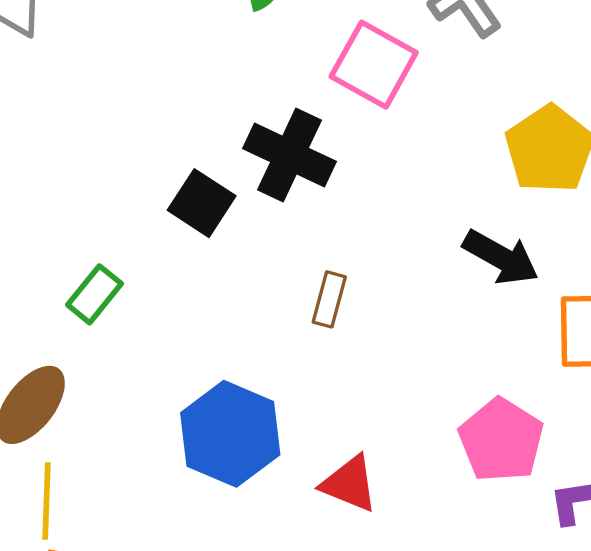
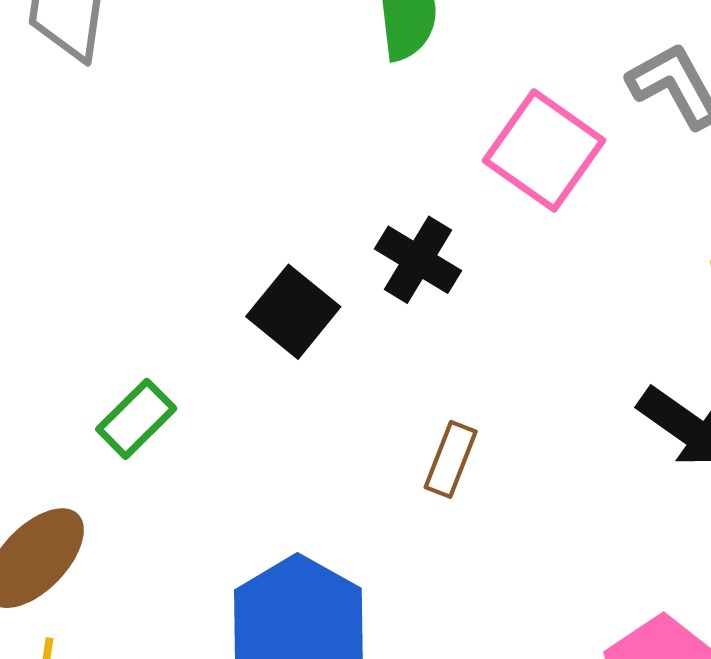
black cross: (289, 155) -> (418, 260), size x0.7

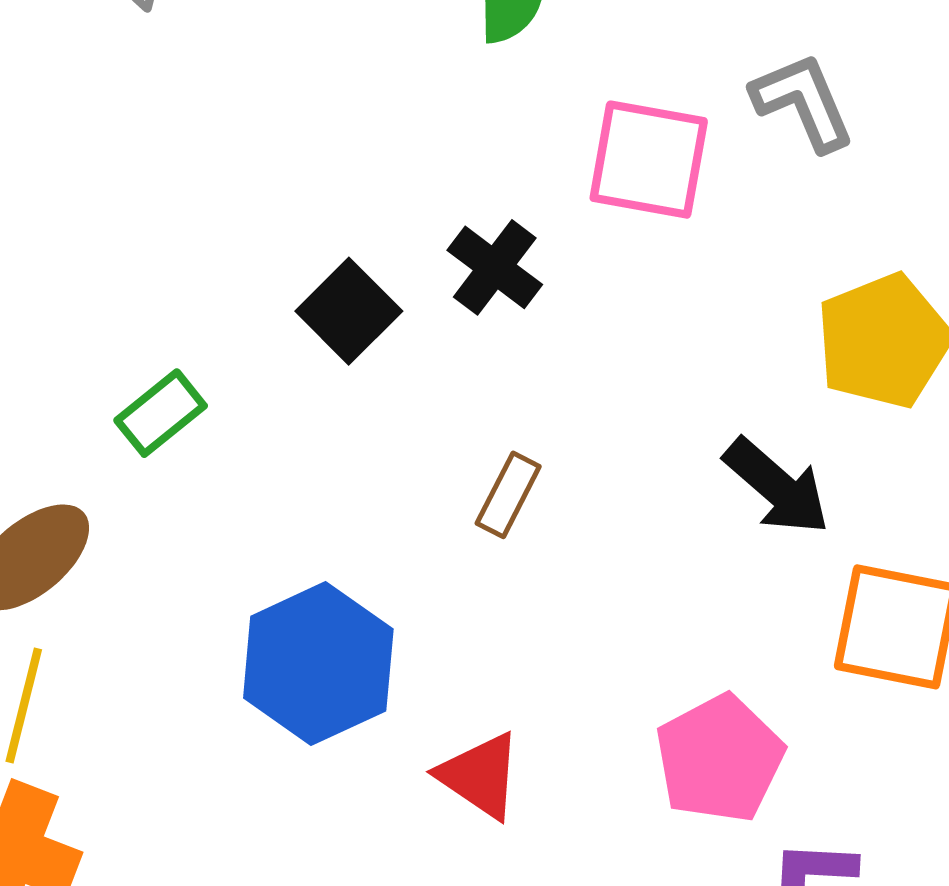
pink square: (544, 150) -> (649, 160), turned -31

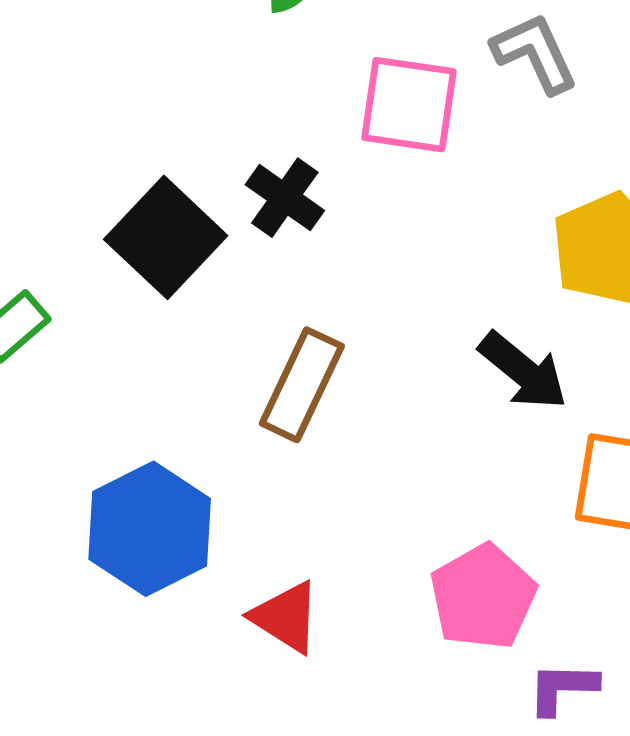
black square: (349, 311) -> (166, 237), size x1.4
brown rectangle: (508, 495) -> (302, 385), size x1.6

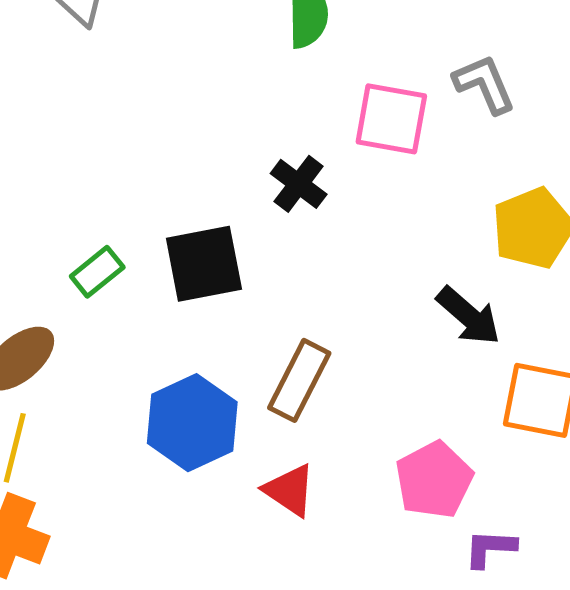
black square: (166, 237) -> (204, 264), moved, turned 34
brown rectangle: (302, 385) -> (299, 380), moved

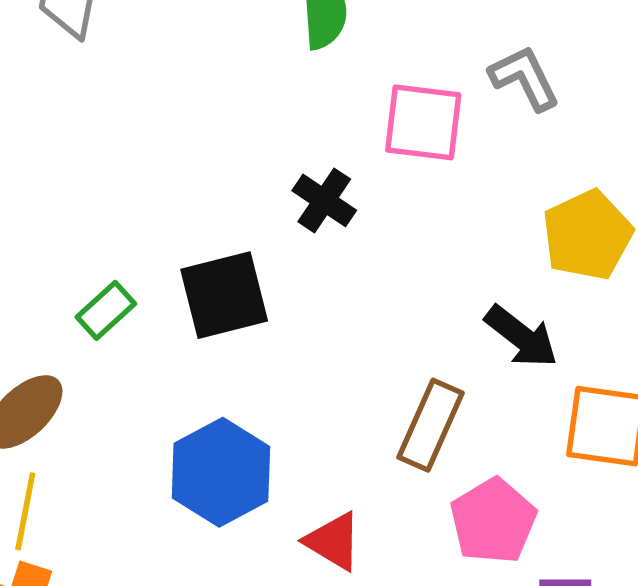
brown rectangle: (299, 380) -> (431, 425), moved

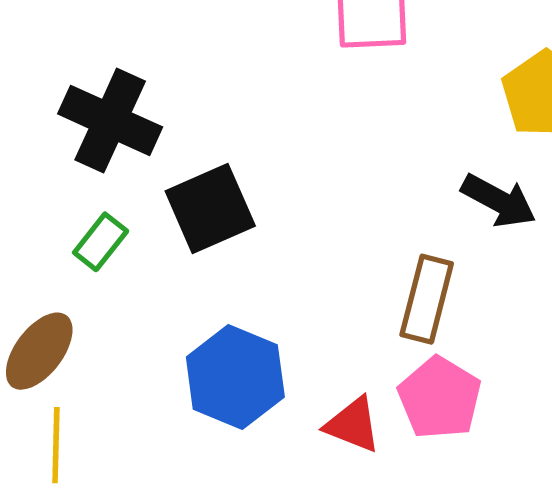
black cross: (324, 200) -> (110, 120), moved, size x1.6
pink pentagon: (493, 521) -> (440, 398), moved

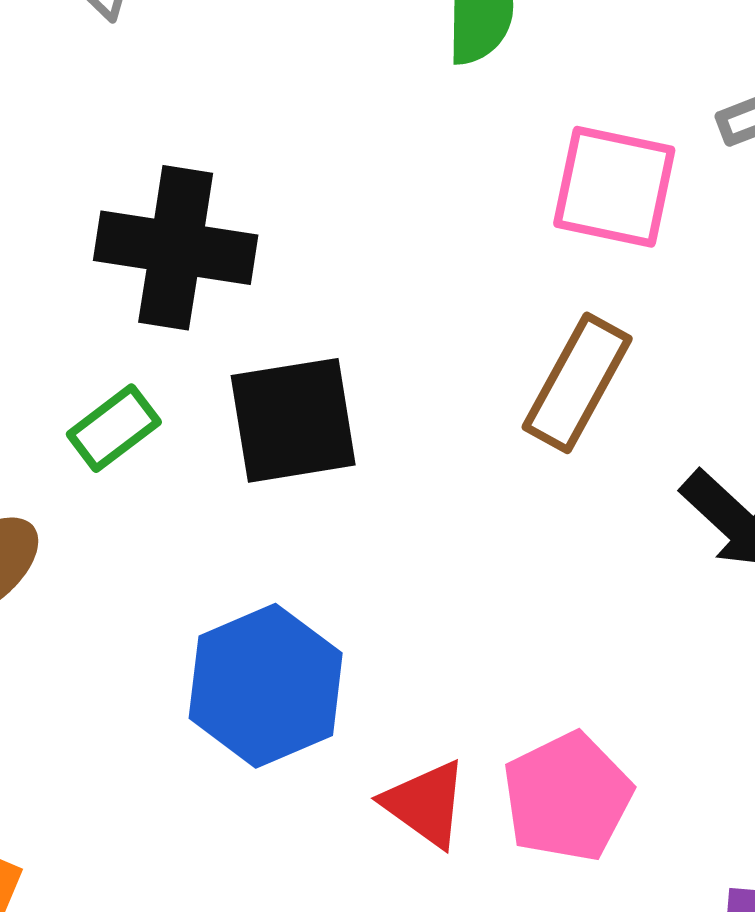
black cross: (110, 120) -> (176, 248), turned -30
brown rectangle: (427, 299) -> (577, 383), moved

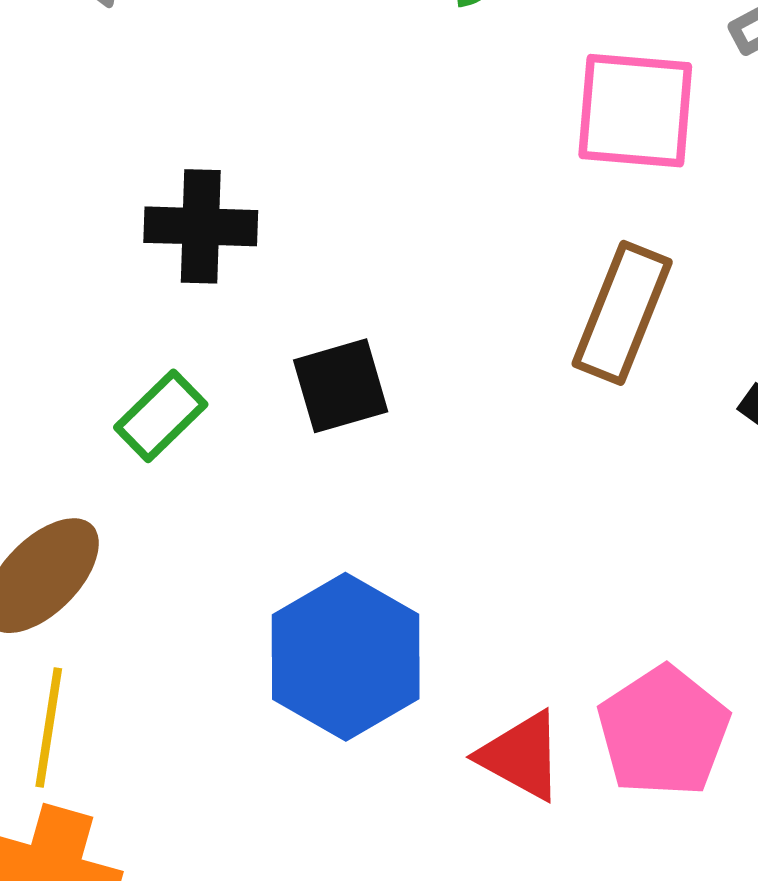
black cross: (176, 248) -> (201, 226), size x0.7
black square: (293, 420) -> (341, 386), size x0.7

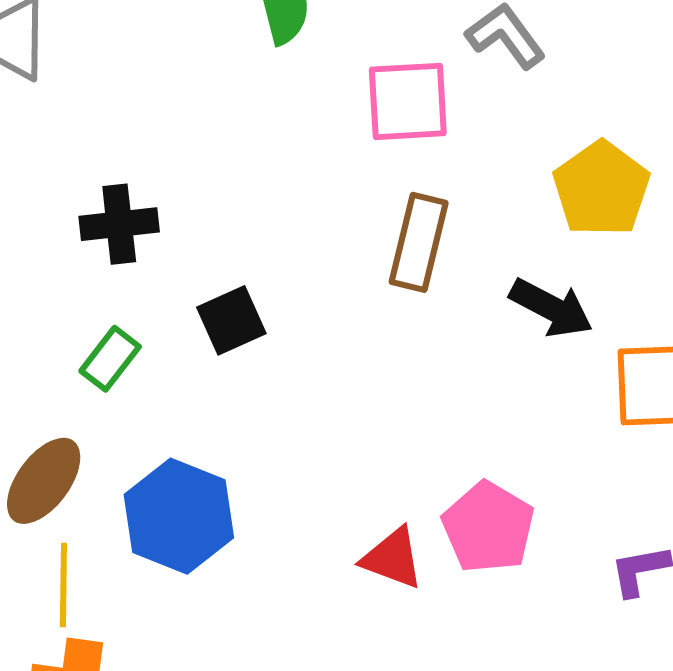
blue hexagon: (346, 657) -> (179, 516), moved

